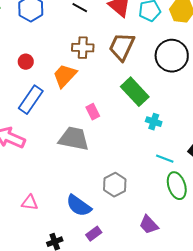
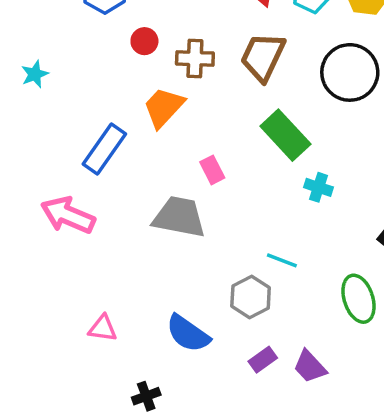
red circle: (26, 62) -> (144, 41), moved
cyan line: (165, 159) -> (282, 260), moved
purple rectangle: (94, 234) -> (263, 360), moved

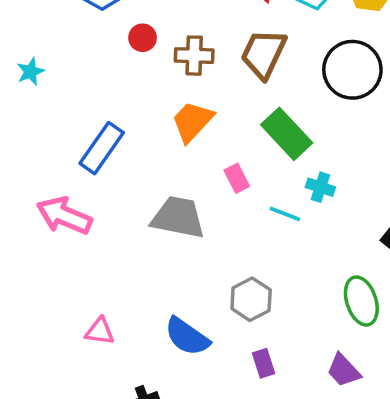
orange trapezoid: (164, 107) -> (192, 121), moved
pink rectangle: (212, 170) -> (237, 178), moved
cyan line: (282, 260) -> (285, 214), moved
purple rectangle: (263, 360) -> (263, 363), turned -72
purple trapezoid: (310, 367) -> (344, 370), moved

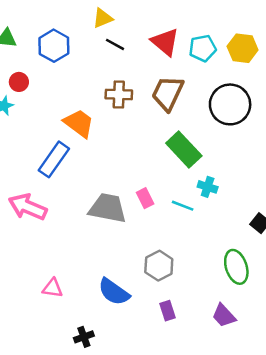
red circle: (143, 38) -> (19, 82), moved
orange trapezoid: (192, 121) -> (79, 123), moved, turned 84
pink rectangle: (237, 178) -> (145, 198), moved

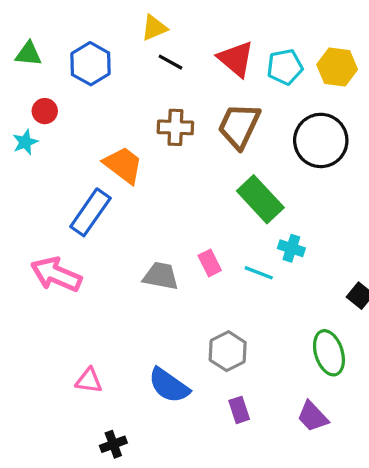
gray trapezoid: (108, 208) -> (161, 276), size x0.7
black cross: (84, 337) -> (113, 444), moved

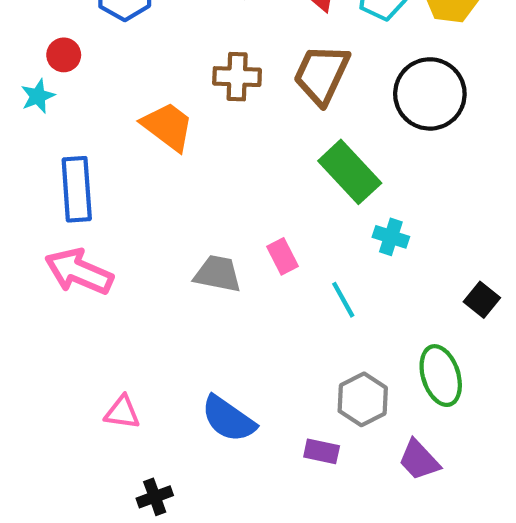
blue rectangle: (90, 212) -> (77, 189), moved, turned -39
cyan line: (259, 273) -> (343, 300), moved, turned 40
gray hexagon: (228, 351) -> (363, 399), moved
purple rectangle: (239, 410) -> (322, 451), turned -60

